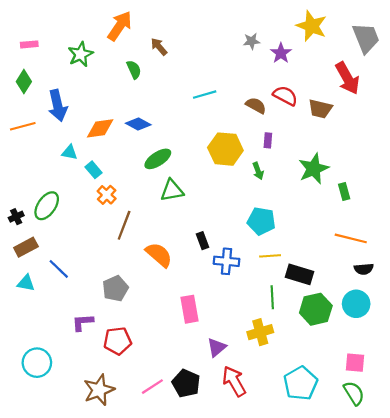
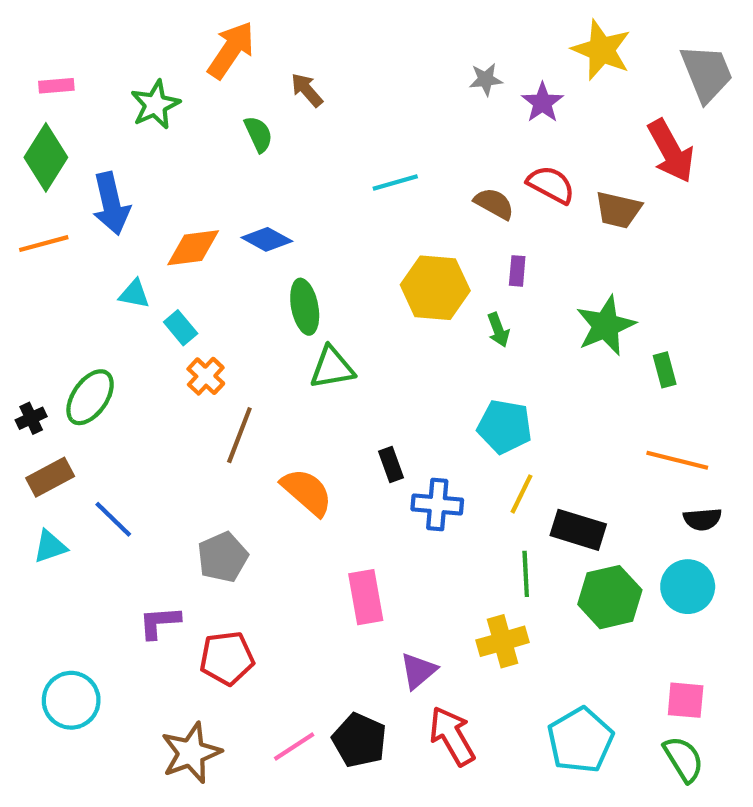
green diamond: (24, 82) -> (46, 157), size x1.4
green ellipse: (158, 159) -> (305, 307), turned -68
yellow line: (270, 256) -> (521, 494), turned -60
cyan triangle: (26, 283) -> (50, 547), turned -30

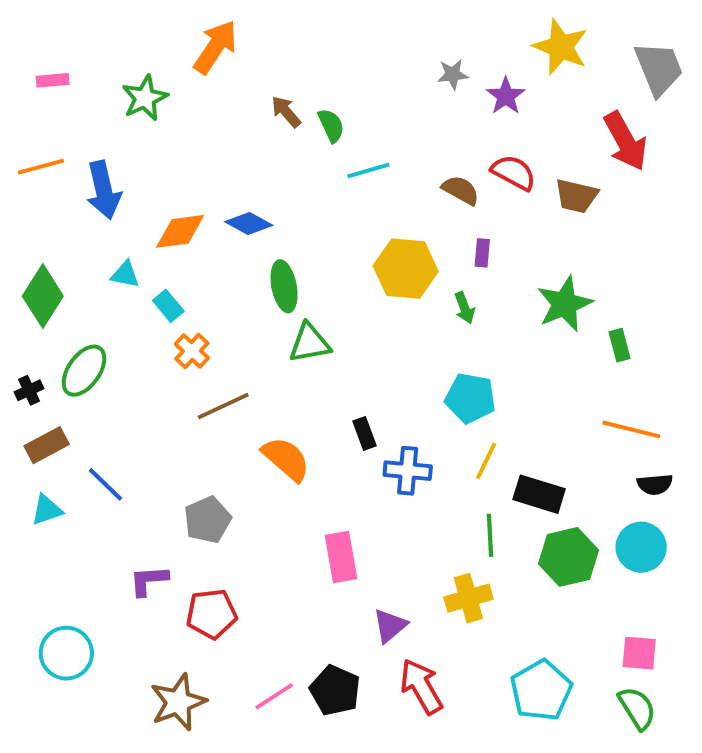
brown arrow: (307, 90) -> (286, 112), moved
green semicircle: (258, 134) -> (331, 125), moved
green diamond: (46, 157) -> (43, 296), moved
orange line: (44, 244) -> (41, 167), moved
brown line: (239, 435) -> (223, 406), turned 44

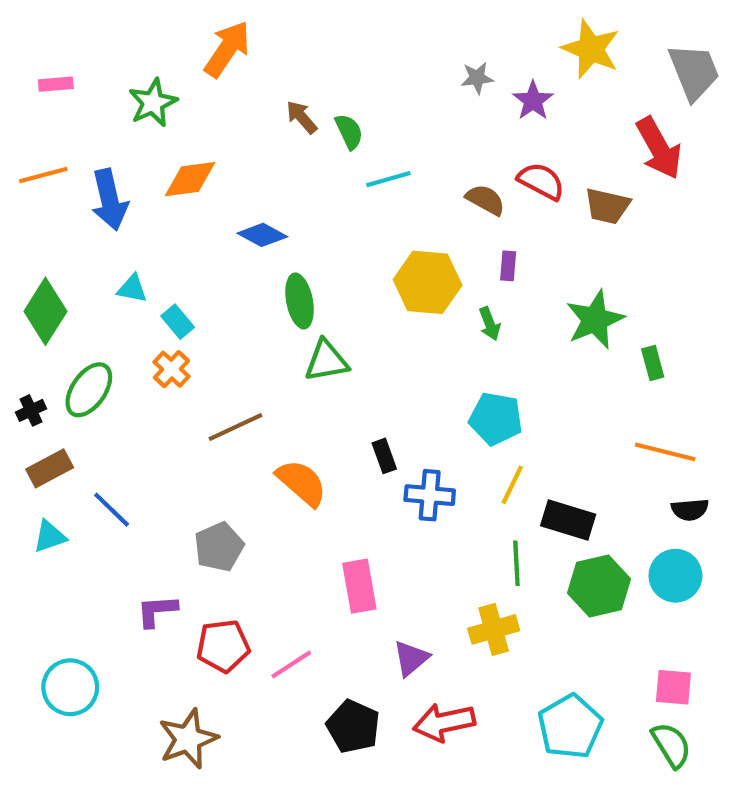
orange diamond: (180, 231) -> (190, 179), moved
orange cross: (192, 351) -> (171, 369), moved
red arrow: (421, 686) -> (444, 722), turned -72
pink line: (274, 696) -> (291, 665), moved

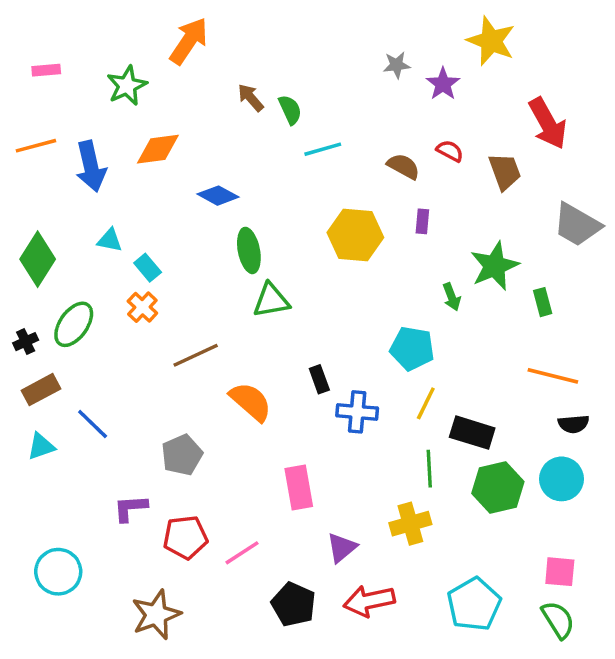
gray trapezoid: (694, 72) -> (577, 225), moved, turned 142
red semicircle: (541, 181) -> (450, 151), size x0.7
brown trapezoid: (607, 206) -> (505, 171), turned -123
green arrow: (490, 324) -> (452, 297), moved

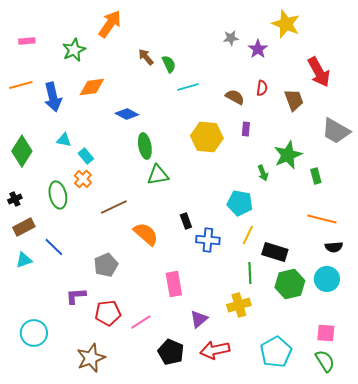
red semicircle: (450, 151) -> (262, 88), turned 70
green ellipse: (74, 324) -> (58, 195), moved, turned -48

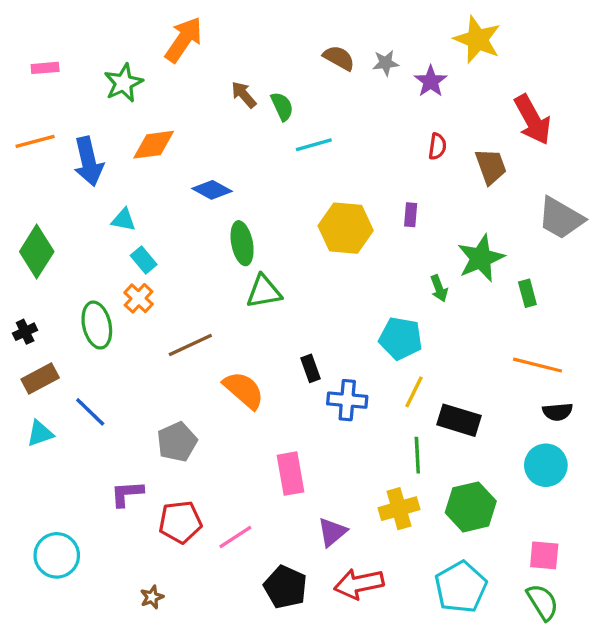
brown semicircle: (235, 97) -> (339, 58), moved
cyan triangle: (64, 140) -> (124, 220), moved
green hexagon: (290, 284) -> (471, 507), moved
brown star: (91, 358) -> (152, 597), size x0.5

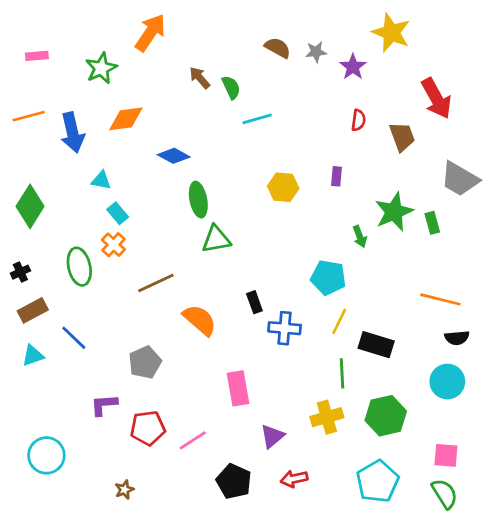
yellow hexagon: (346, 228) -> (283, 187), size x0.7
green rectangle: (527, 293) -> (432, 223), moved
red arrow: (359, 584) -> (294, 479), size x0.7

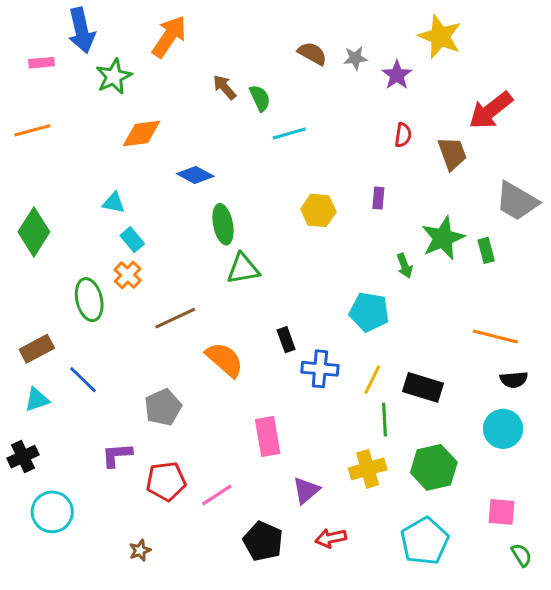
red arrow: (436, 98) -> (491, 110), turned 81
blue arrow: (72, 133) -> (81, 30), moved
black cross: (20, 272) -> (23, 457), moved, size x1.4
yellow line: (339, 321) -> (372, 380), moved
green semicircle: (445, 494) -> (521, 555), moved, size x0.7

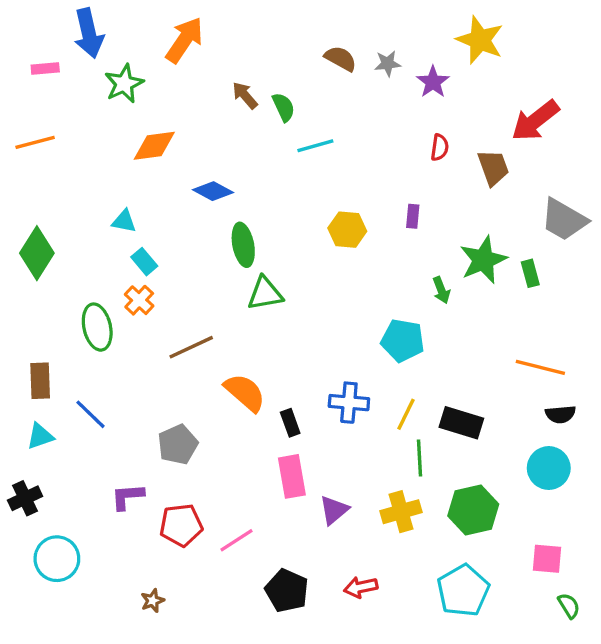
black rectangle: (286, 340) -> (290, 423), moved
brown rectangle: (37, 349) -> (40, 381), turned -64
purple triangle: (306, 490) -> (334, 510), moved

